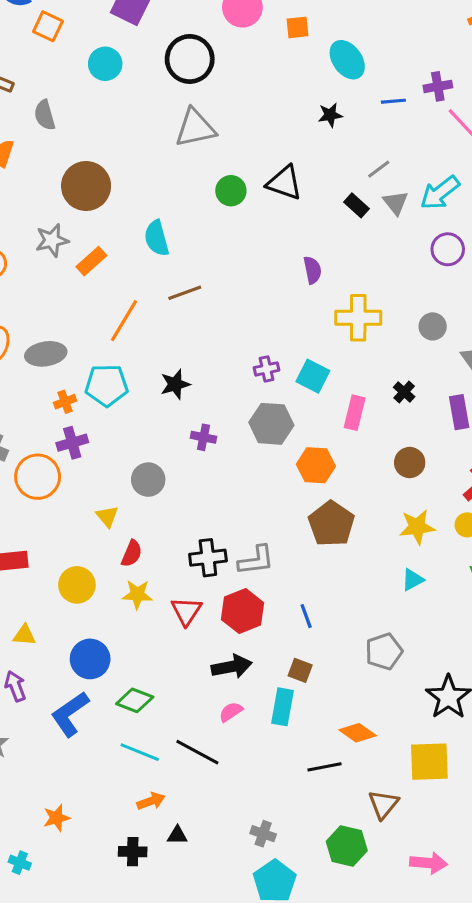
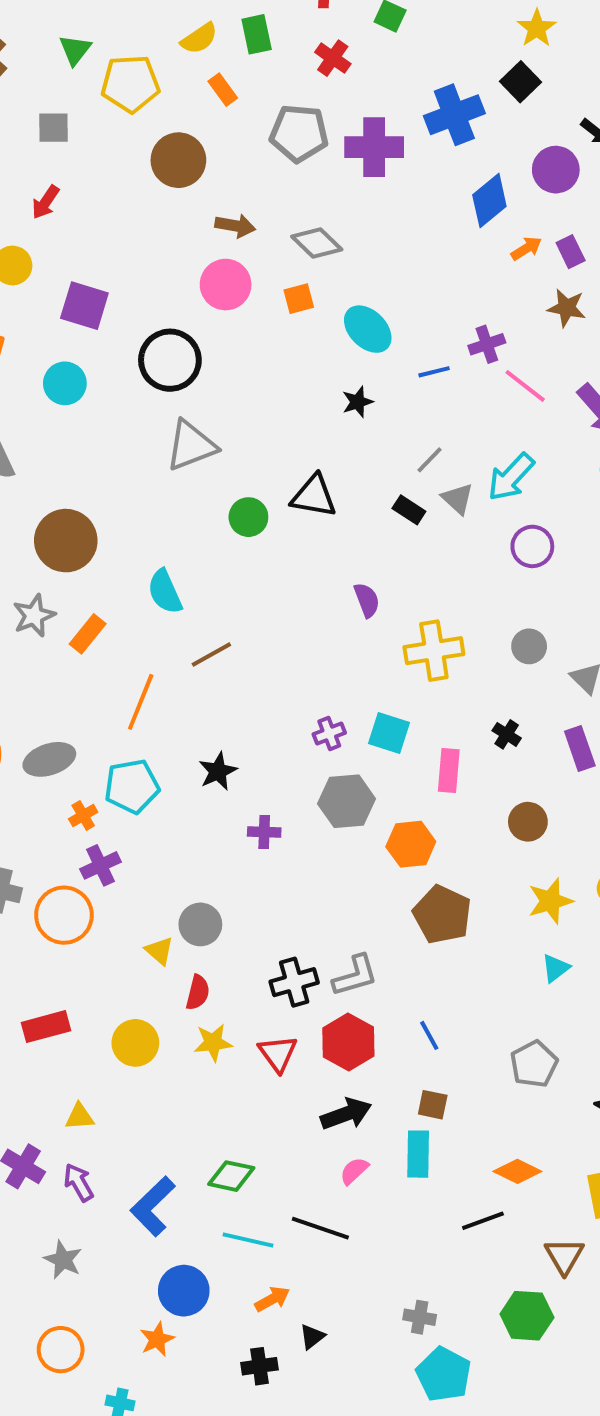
gray circle: (148, 480) -> (200, 924), moved
blue circle: (90, 659) -> (184, 1291), moved
black triangle: (177, 835) -> (312, 1337), turned -30

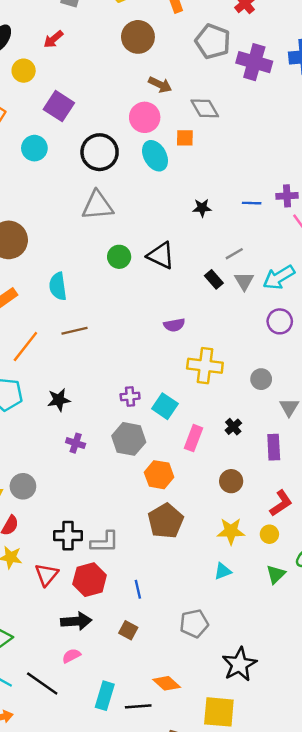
cyan ellipse: (368, 329) -> (155, 156), moved
purple semicircle: (367, 600) -> (174, 325), turned 85
cyan rectangle: (418, 1154) -> (105, 696), moved

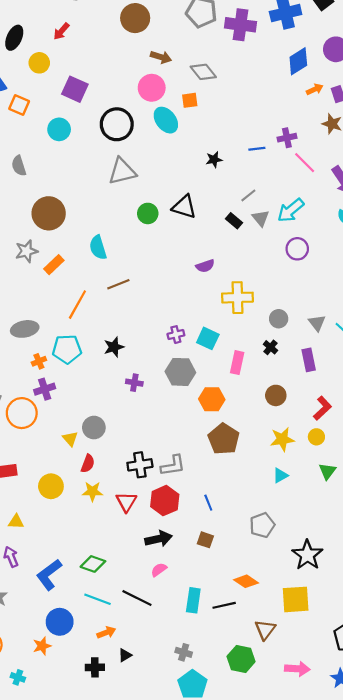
gray circle: (261, 379) -> (279, 319), moved

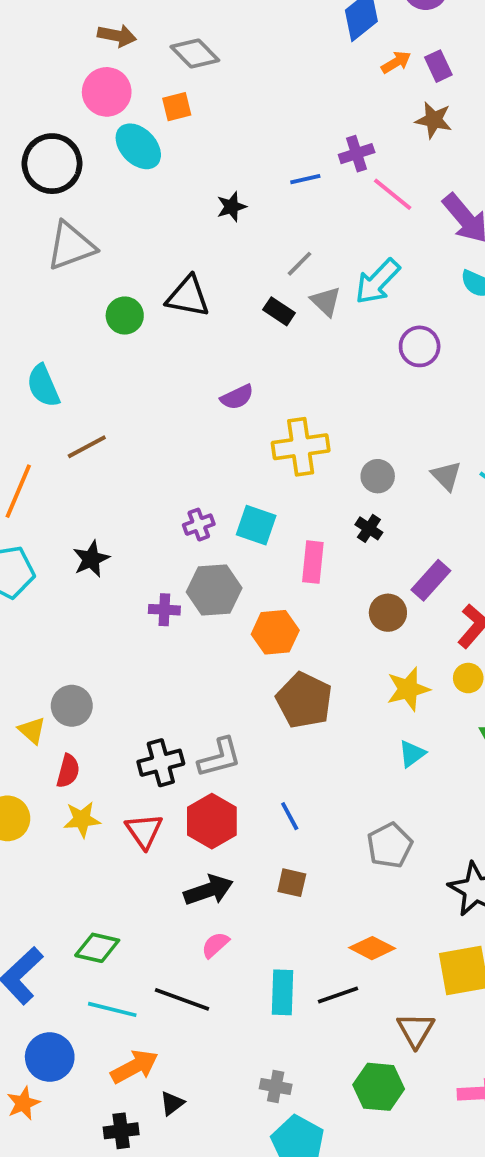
purple circle: (297, 249) -> (420, 346), moved
purple rectangle: (309, 360) -> (431, 580), moved, turned 60
purple cross: (134, 383) -> (164, 610), moved
orange arrow: (106, 632) -> (135, 1067), size x1.4

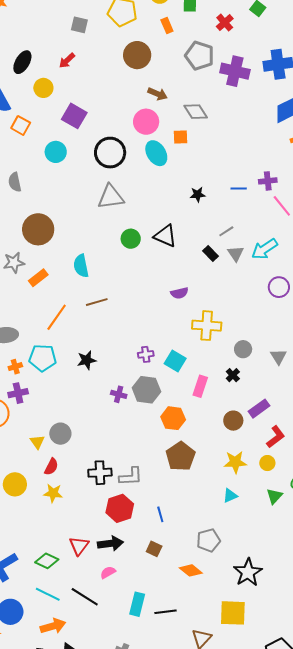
red triangle: (144, 831) -> (79, 546), moved
orange diamond: (372, 948) -> (191, 570), moved

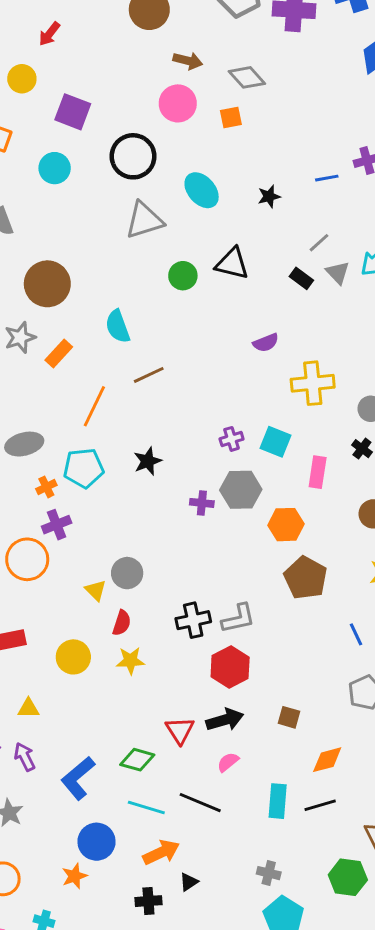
cyan ellipse: (156, 153) -> (202, 190), moved
blue line: (160, 514) -> (356, 634), moved
orange diamond: (191, 570) -> (327, 760), moved, turned -45

